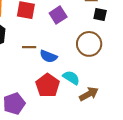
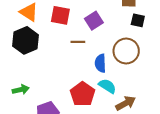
brown line: (29, 47) -> (78, 42), moved
blue semicircle: (48, 56) -> (100, 63), moved, turned 66

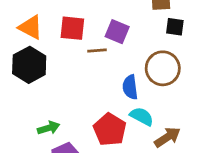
purple square: (94, 21) -> (117, 32), turned -30
brown line: (78, 42) -> (97, 50), moved
green arrow: (21, 90) -> (49, 128), moved

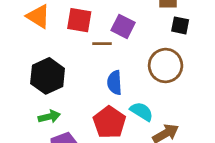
black hexagon: (29, 65) -> (48, 76), moved
blue semicircle: (130, 87) -> (115, 83), moved

